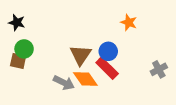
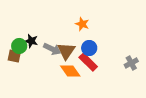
black star: (17, 22) -> (31, 41), moved
orange star: (129, 22) -> (82, 24), moved
gray arrow: (64, 83) -> (52, 49), moved

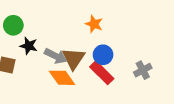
green circle: (19, 46) -> (13, 25), moved
gray cross: (131, 63) -> (143, 70), moved
orange diamond: (70, 71) -> (62, 78), moved

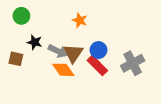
orange star: (94, 24) -> (80, 20), moved
green circle: (13, 25) -> (21, 16), moved
gray cross: (143, 70) -> (133, 63), size x1.5

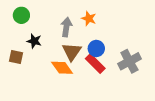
orange star: (80, 20) -> (89, 19), moved
gray arrow: (58, 51) -> (66, 27), moved, turned -108

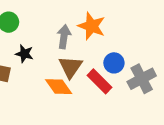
orange star: (89, 19) -> (92, 26), size x1.5
blue circle: (96, 48) -> (114, 63), moved

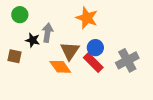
gray arrow: (64, 37) -> (47, 33), moved
blue circle: (114, 63) -> (95, 48), moved

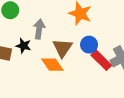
black star: (33, 40) -> (24, 46), moved
red rectangle: (93, 63) -> (101, 60), moved

